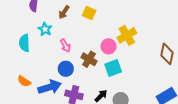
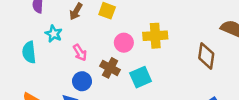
yellow cross: (127, 35) -> (155, 36), turned 30
pink circle: (109, 46) -> (124, 43), moved

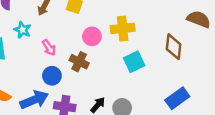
cyan square: (141, 77) -> (134, 62), moved

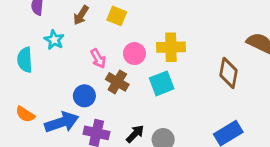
pink arrow: (49, 48) -> (98, 59), moved
cyan square: (134, 62) -> (162, 83), moved

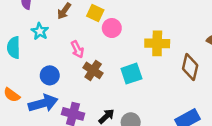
yellow cross: (171, 47) -> (157, 43), moved
pink circle: (134, 54) -> (112, 28), moved
blue circle: (84, 96) -> (50, 75), moved

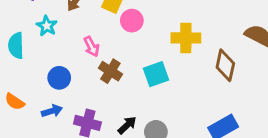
blue arrow: (43, 103) -> (52, 111), size x0.6

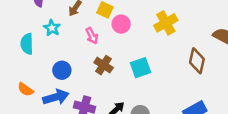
yellow cross: (186, 38) -> (166, 23), moved, turned -30
pink arrow: (91, 46) -> (92, 36), moved
blue arrow: (52, 111) -> (56, 97), size x1.5

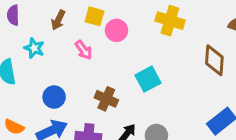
yellow cross: (166, 23) -> (170, 21), turned -35
brown cross: (104, 65) -> (106, 99), moved

